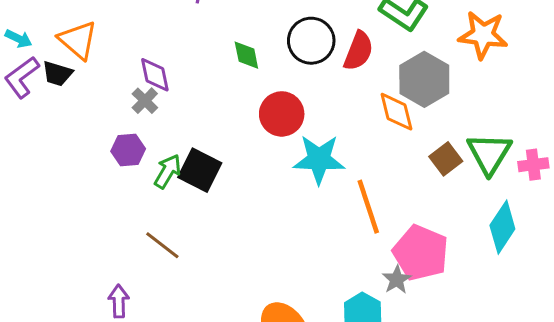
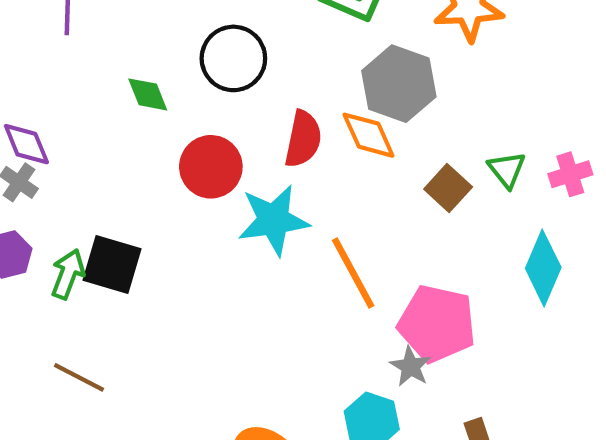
red semicircle: (358, 51) -> (303, 139), moved
green triangle: (489, 153) -> (507, 170), size x0.6

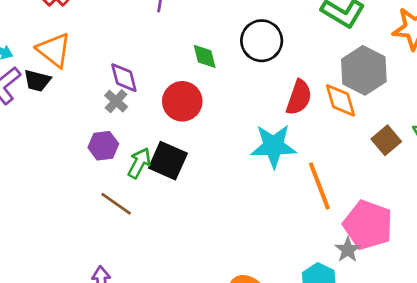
red circle: (211, 167) -> (182, 101), moved
brown line: (79, 377) -> (116, 204), moved

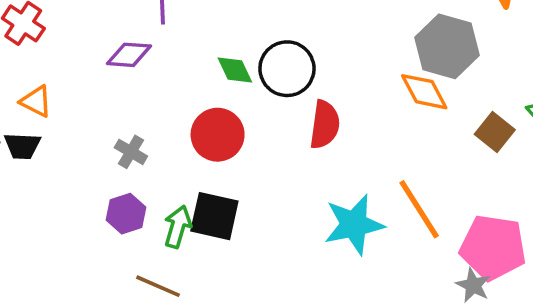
black circle: (262, 41) -> (287, 69), moved
orange triangle: (54, 50) -> (36, 101), size x0.7
purple diamond: (124, 78) -> (129, 55), moved, turned -60
red semicircle: (299, 97) -> (325, 125), moved
cyan star: (274, 146) -> (354, 224), moved

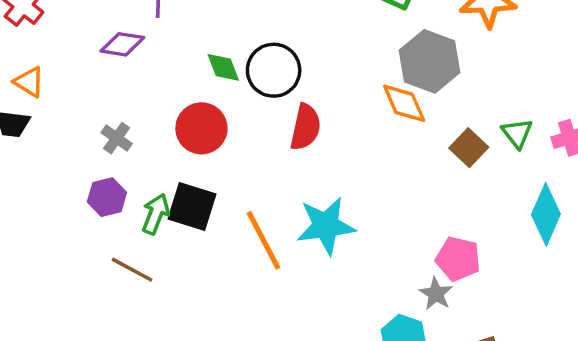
orange line: (419, 209) -> (264, 240), moved
pink pentagon: (493, 247) -> (458, 259), size x0.7

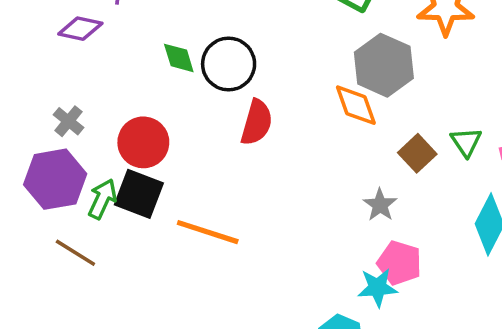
red circle: (201, 128) -> (143, 142), moved
purple hexagon: (107, 197) -> (55, 179), size x1.6
cyan star: (326, 226) -> (377, 288), moved, size x0.7
orange line: (264, 240) -> (208, 232), turned -48
gray star: (436, 294) -> (380, 205), moved

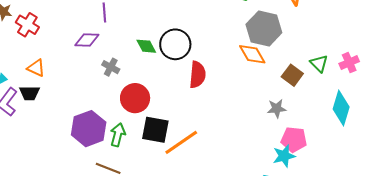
gray cross: (68, 121) -> (111, 67), moved
black square: (139, 194) -> (155, 130), moved
gray star: (380, 205) -> (277, 109), turned -30
orange line: (208, 232) -> (181, 142), turned -42

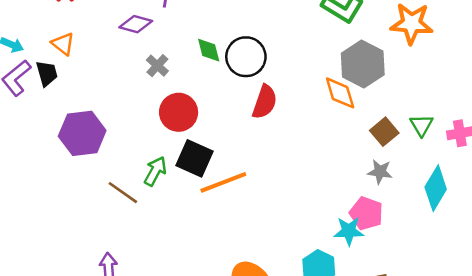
black trapezoid: (29, 93) -> (47, 73), turned -120
gray star: (277, 109) -> (380, 172), moved
purple hexagon: (89, 129) -> (82, 133), moved
green arrow: (118, 135) -> (155, 171), moved

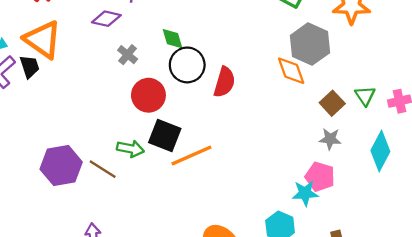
orange triangle: (63, 44) -> (43, 39), size x1.8
black circle: (246, 57) -> (187, 65), moved
purple hexagon: (82, 133) -> (61, 166), moved
green arrow: (155, 171) -> (130, 149), turned 76

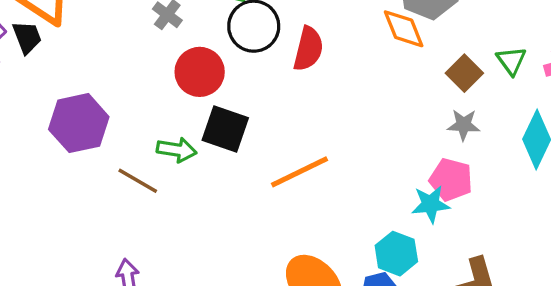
orange line: (191, 156) -> (299, 172), moved
purple hexagon: (61, 166) -> (79, 123), moved

